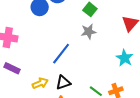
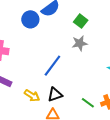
yellow arrow: (40, 83) -> (32, 96), turned 56

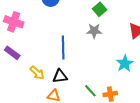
blue line: (52, 66) -> (63, 47), turned -50

